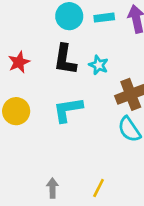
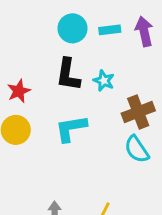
red star: (19, 62) -> (19, 91), moved

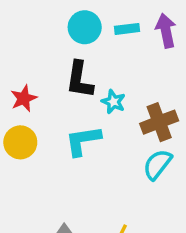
cyan star: (104, 81) -> (113, 102), moved
cyan semicircle: (137, 149) -> (157, 164), turned 72

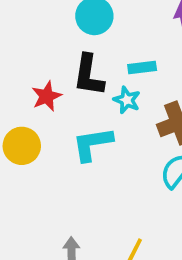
cyan rectangle: (127, 29) -> (142, 68), moved
red star: (24, 98) -> (47, 96), moved

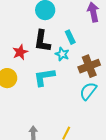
cyan rectangle: (142, 68) -> (70, 37), turned 72

